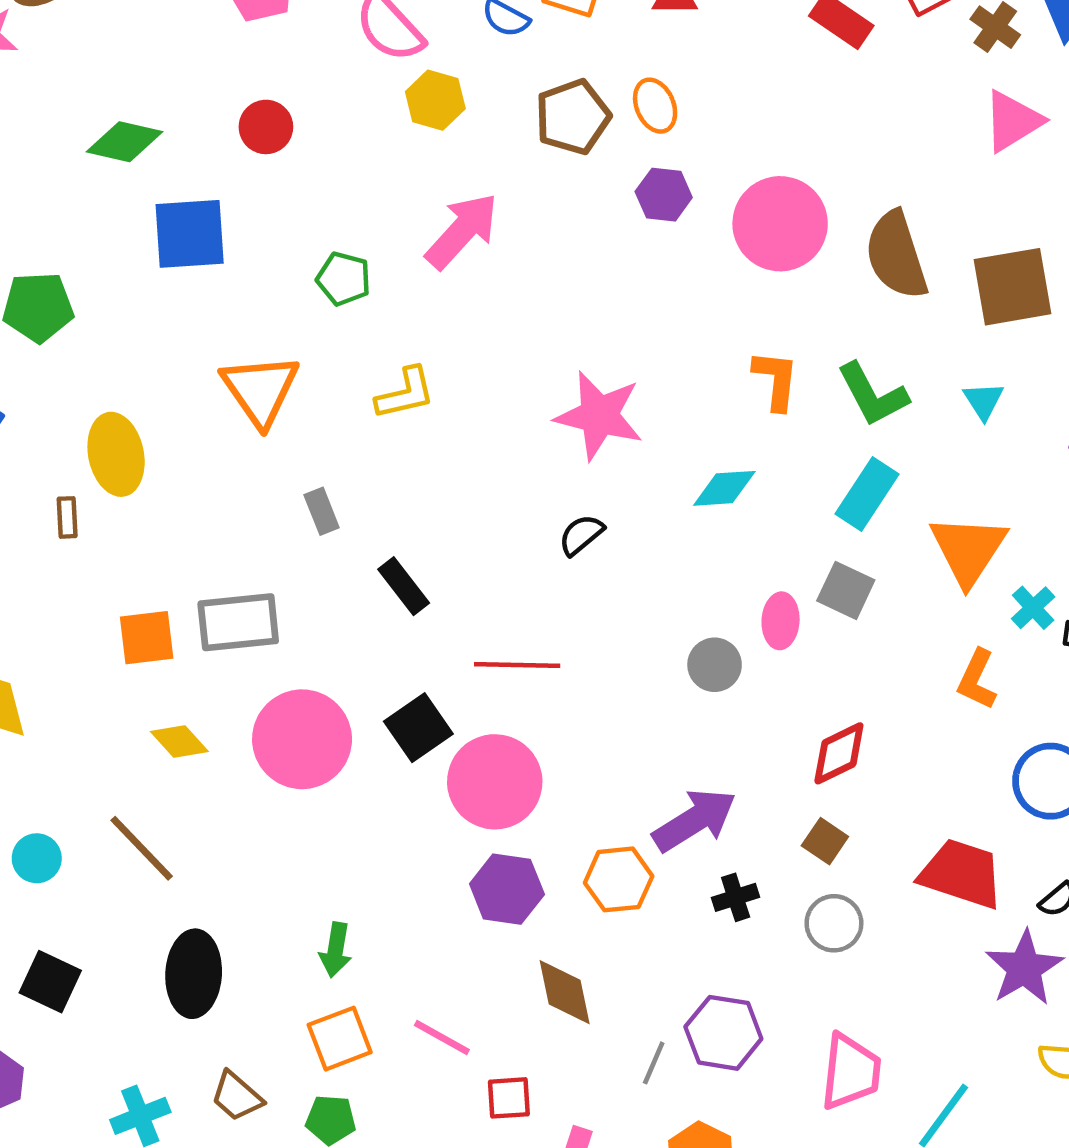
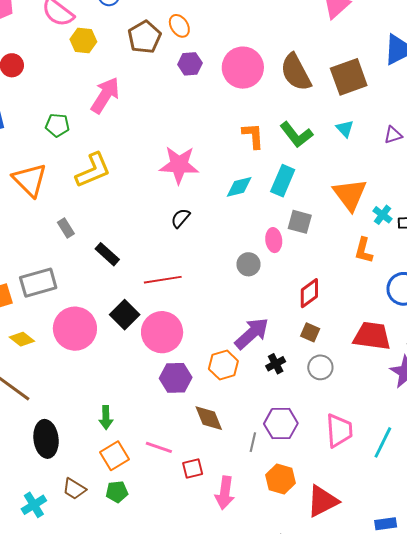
yellow L-shape: (405, 393) -> (93, 170), size x1.4
cyan rectangle: (867, 494) -> (283, 181), moved

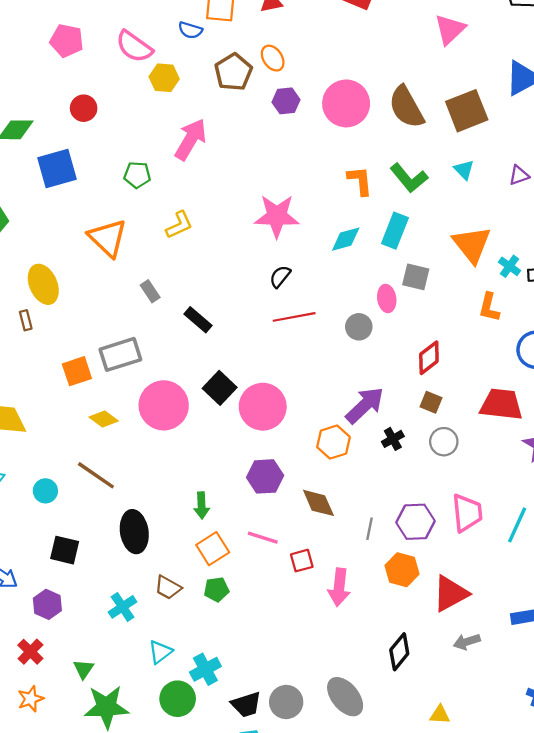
yellow L-shape: (93, 170) -> (179, 225), size x0.7
red line: (163, 280) -> (294, 317), moved
purple hexagon: (176, 378) -> (265, 476), moved
purple hexagon: (281, 424) -> (416, 522), moved

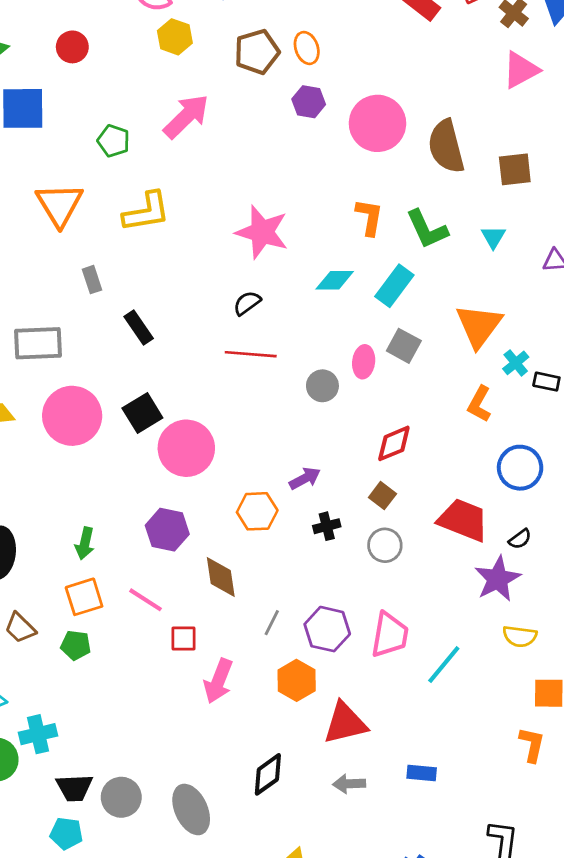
brown square: (467, 111) -> (515, 169), size x0.7
yellow L-shape: (179, 225) -> (146, 212), size x1.4
purple arrow: (365, 405) -> (305, 478), size x0.6

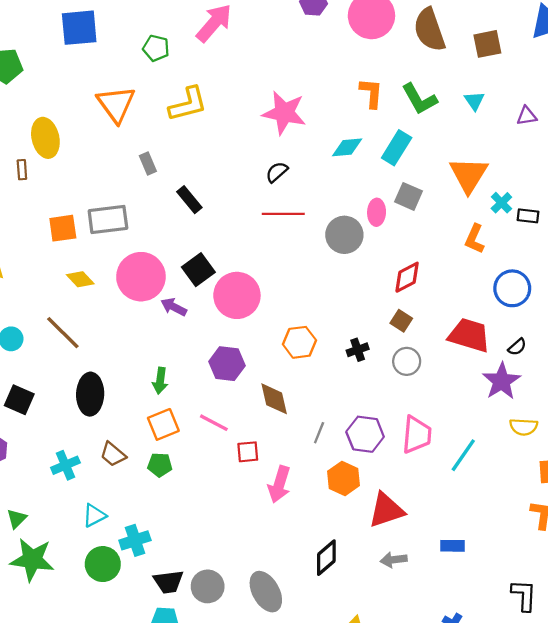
gray circle: (322, 386) -> (344, 235), size x1.4
purple arrow: (305, 478) -> (174, 307), moved, turned -120

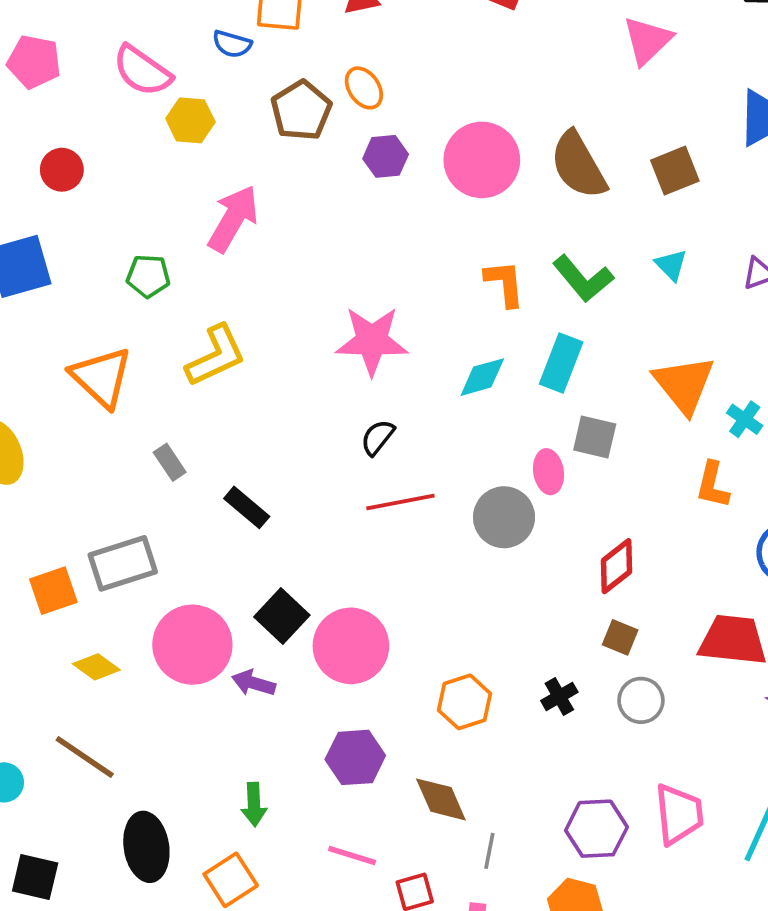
orange square: (163, 424) -> (231, 880), moved
gray line: (319, 433) -> (489, 851), moved

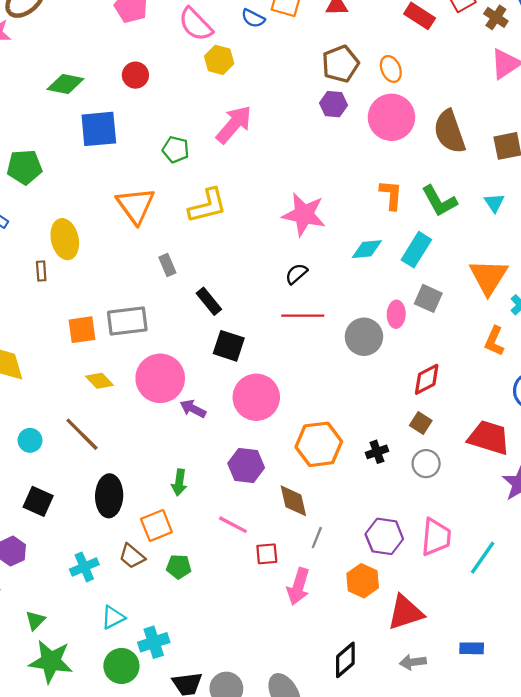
orange ellipse: (364, 88) -> (391, 69), moved
brown pentagon: (301, 111) -> (340, 64), moved
black square: (282, 616) -> (229, 346), moved, turned -36
orange hexagon: (464, 702) -> (319, 444), size x1.4

